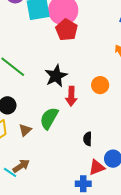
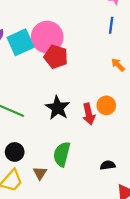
red arrow: (71, 96) -> (89, 114), moved
black semicircle: (88, 139) -> (108, 165), turned 96

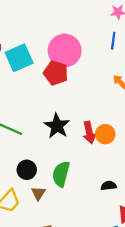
pink circle: (47, 37) -> (65, 51), moved
orange circle: (106, 105) -> (105, 134), moved
black circle: (15, 152) -> (27, 170), moved

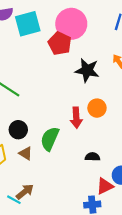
black star: (57, 126) -> (87, 70), moved, turned -30
red arrow: (89, 133) -> (76, 118), moved
brown triangle: (38, 193) -> (26, 153), turned -40

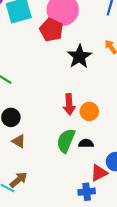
black star: (87, 70) -> (79, 56), turned 30
orange circle: (97, 108) -> (89, 111), moved
green semicircle: (50, 139) -> (66, 141), moved

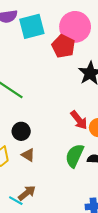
red arrow: (69, 104) -> (79, 120), turned -36

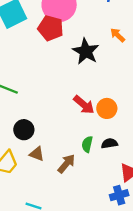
green semicircle: (75, 156) -> (87, 144), size x0.6
brown arrow: (27, 193) -> (66, 164), moved

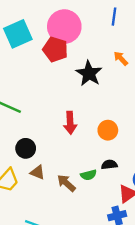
red arrow: (84, 105) -> (70, 123), moved, turned 45
green semicircle: (87, 144) -> (88, 175), moved, turned -119
brown arrow: (66, 164) -> (66, 183), turned -90

